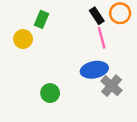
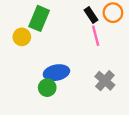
green rectangle: (41, 19) -> (39, 18), size x1.5
blue ellipse: (94, 70) -> (56, 73), moved

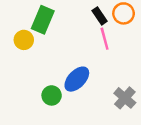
blue ellipse: (56, 73) -> (77, 79), moved, turned -35
gray cross: (105, 81) -> (125, 98), moved

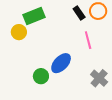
green rectangle: (43, 20) -> (34, 16), turned 45
pink line: (105, 39) -> (88, 40), moved

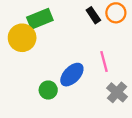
yellow circle: (19, 32) -> (22, 38), size x1.5
pink line: (88, 40) -> (104, 62), moved

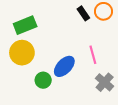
green rectangle: (40, 19) -> (25, 25), moved
yellow circle: (22, 38) -> (22, 53), moved

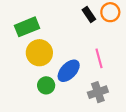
yellow circle: (22, 53) -> (39, 53), moved
gray cross: (105, 82) -> (98, 92), moved, turned 30

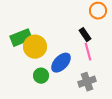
black rectangle: (89, 14) -> (85, 35), moved
green rectangle: (27, 27) -> (21, 38), moved

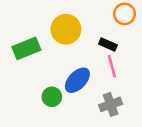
black rectangle: (85, 35) -> (108, 45), turned -32
yellow circle: (35, 47) -> (66, 29), moved

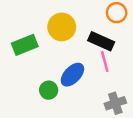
black rectangle: (108, 45) -> (101, 41), size x1.5
gray cross: (111, 104) -> (115, 103), moved

